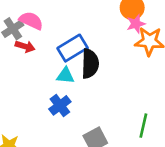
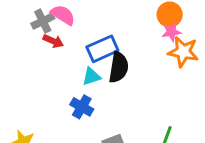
cyan triangle: (65, 75) -> (91, 76), turned -30
blue cross: (60, 105) -> (82, 107), turned -30

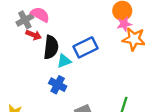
blue rectangle: (102, 49) -> (85, 47), moved
black semicircle: (119, 67) -> (51, 47), moved

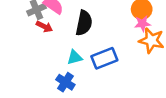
black semicircle: (51, 47) -> (84, 23), moved
blue rectangle: (85, 47) -> (104, 58), moved

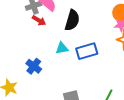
blue cross: (65, 82) -> (34, 66), moved

